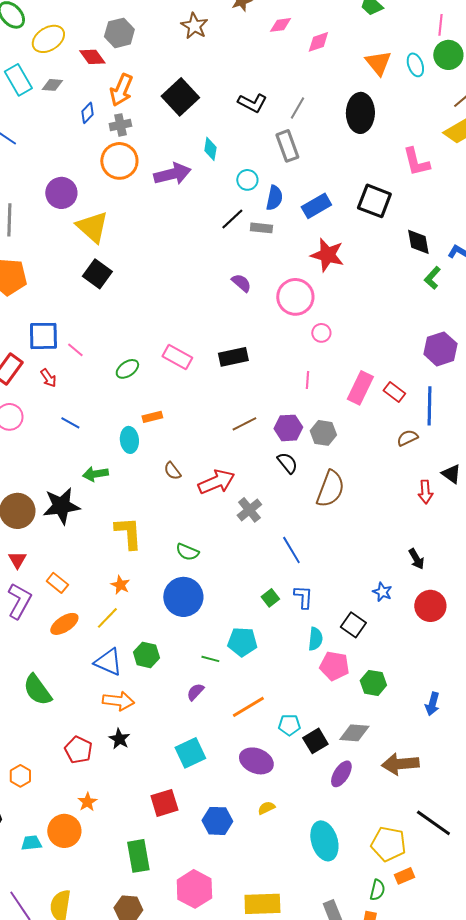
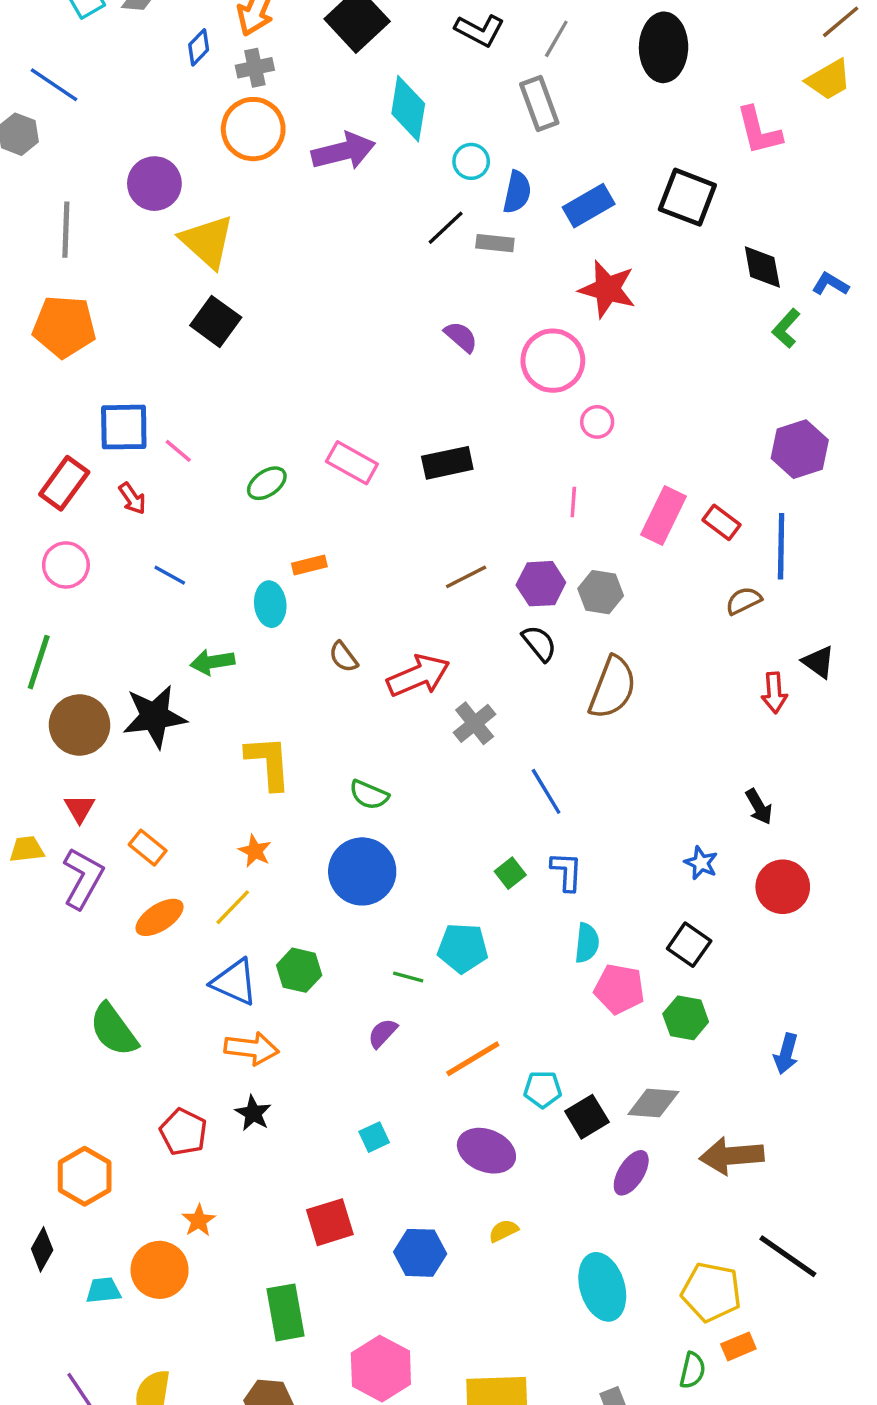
cyan diamond: (210, 149) -> (408, 109), size x1.6
black square: (353, 625) -> (689, 945), moved
cyan square: (190, 753) -> (374, 1137), size x0.6
orange hexagon: (20, 776) -> (85, 1176), size x1.5

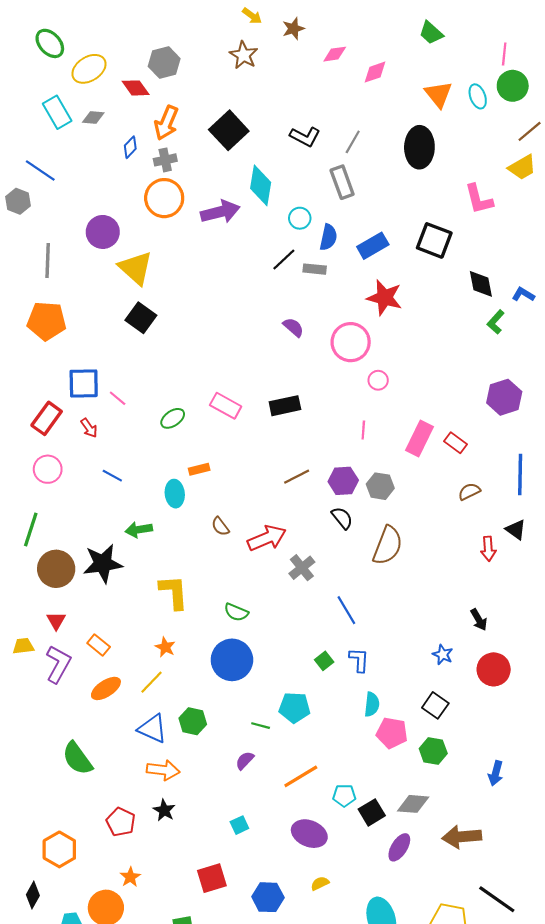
blue line: (781, 546) -> (520, 475), moved

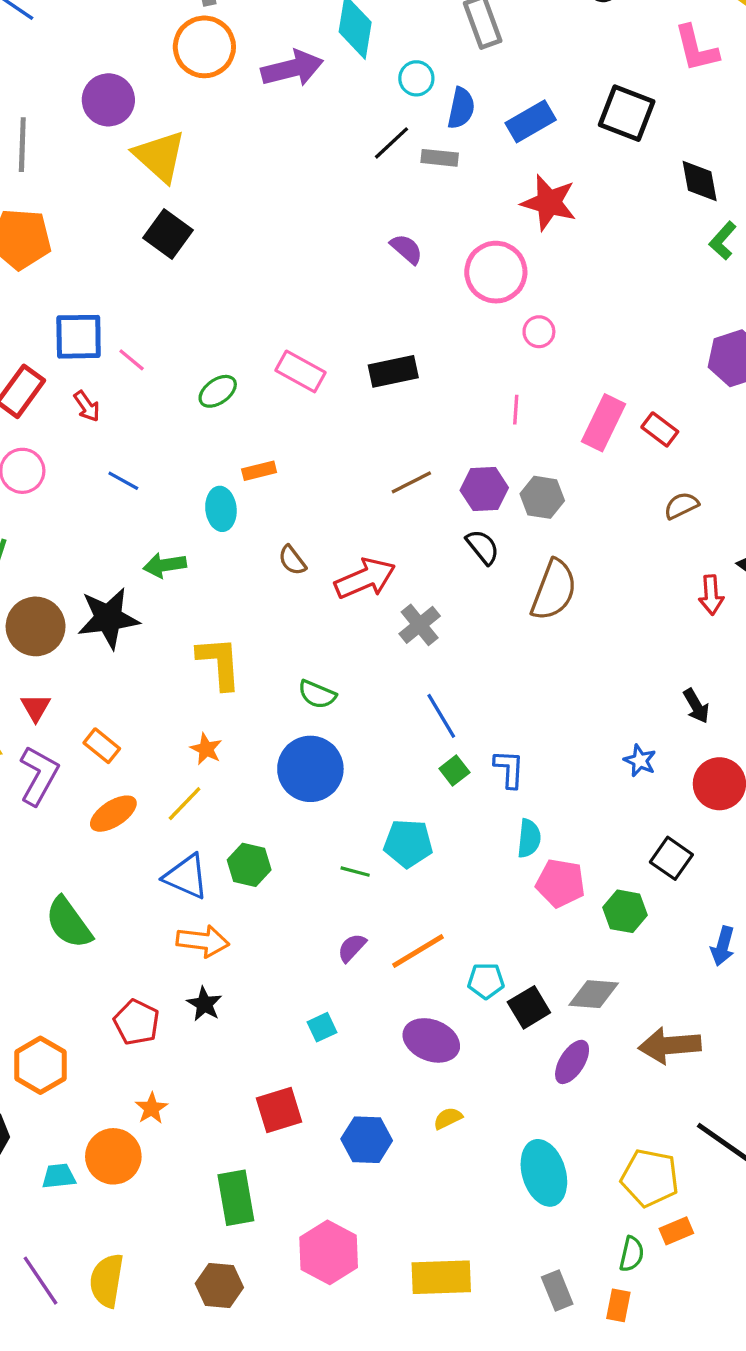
blue line: (346, 610) -> (441, 716), moved
black square: (435, 705) -> (671, 858), moved
purple semicircle: (245, 761) -> (352, 948), moved

